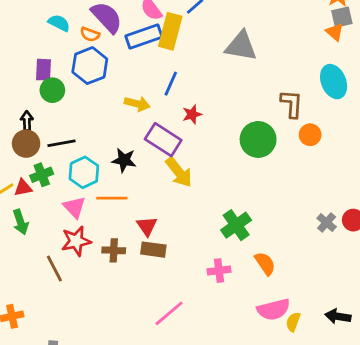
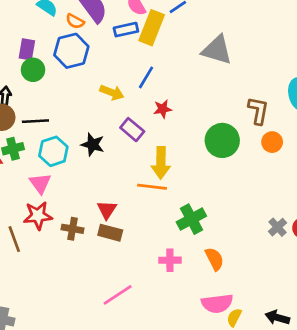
blue rectangle: (144, 37) -> (126, 30), size x0.7
purple rectangle: (163, 140) -> (132, 130), size x0.7
yellow arrow: (179, 172) -> (161, 163), moved, turned 32
orange line: (112, 198) -> (152, 187), moved

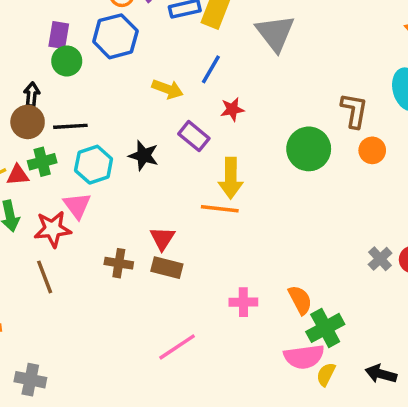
gray triangle: (217, 50) -> (275, 33), moved, turned 36
red star: (38, 216) -> (53, 229), moved
green cross: (191, 219) -> (325, 328), moved

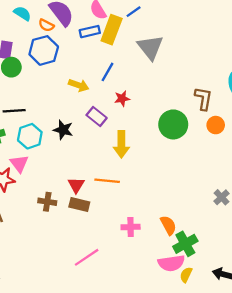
orange line: (220, 209) -> (107, 181), moved

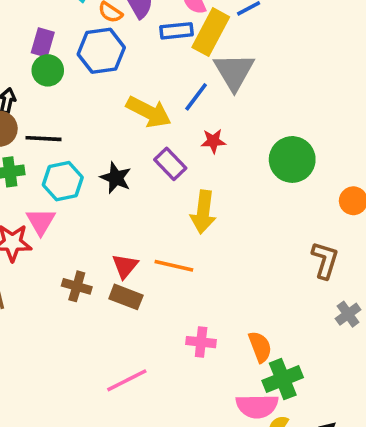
gray triangle: (150, 47) -> (234, 72), moved
yellow arrow: (79, 85) -> (149, 112), size x1.4
brown L-shape: (203, 99) -> (325, 260), moved
green circle: (173, 124) -> (292, 159), moved

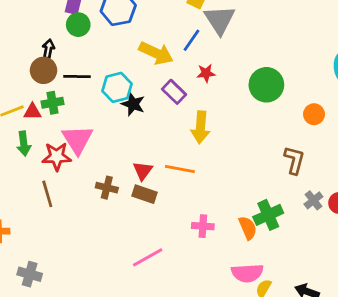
cyan hexagon: (63, 181) -> (117, 87), moved
pink triangle: (41, 221) -> (78, 139), size x1.4
green cross: (283, 379) -> (268, 215), moved

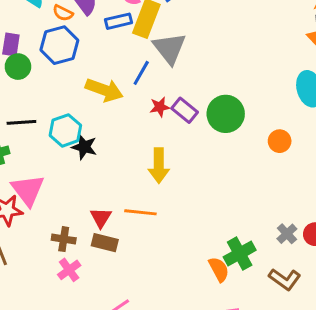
purple rectangle: (174, 92) -> (185, 110), moved
brown L-shape: (294, 160) -> (285, 279), moved, turned 116
pink cross: (203, 226) -> (69, 270), moved, turned -35

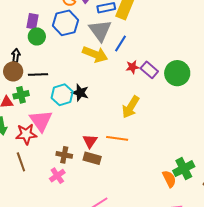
gray triangle: (169, 48) -> (100, 30), moved
cyan hexagon: (65, 130) -> (62, 95), moved
yellow arrow: (159, 166) -> (131, 107), turned 30
pink cross: (69, 270) -> (57, 176), moved

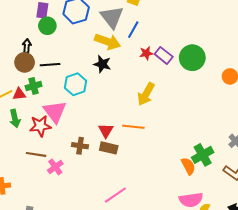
black star: (80, 93) -> (102, 64), moved
brown line: (21, 162) -> (36, 154), turned -60
pink cross: (57, 176) -> (55, 167), moved

